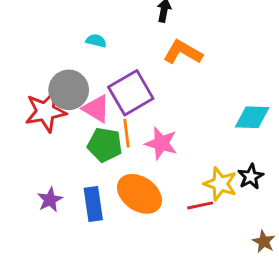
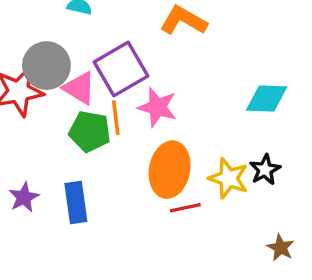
pink star: (161, 143) -> (157, 107), moved
orange ellipse: (139, 194) -> (170, 170), moved, turned 66
red line: (200, 205) -> (185, 208), moved

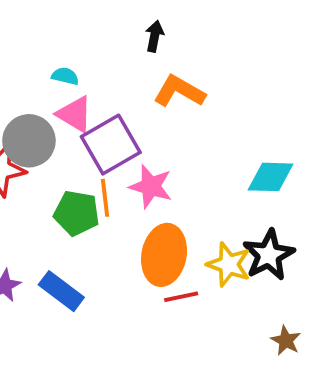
pink triangle: (79, 88) -> (75, 114), moved
black star: (265, 170) -> (269, 255), size x1.5
blue rectangle: (76, 203) -> (61, 291), turned -45

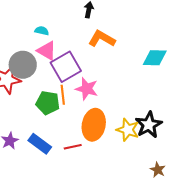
cyan diamond: (271, 177) -> (155, 58), moved
red line: (181, 297) -> (73, 147), moved

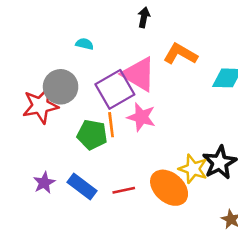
orange L-shape: (102, 39) -> (180, 54), moved
pink triangle: (47, 51) -> (139, 74), moved, size x1.4
orange ellipse: (94, 125) -> (169, 188), moved, turned -60

